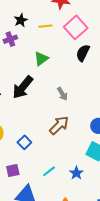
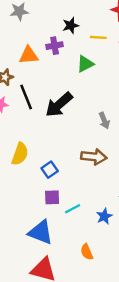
green triangle: (41, 59) -> (85, 64), moved
brown arrow: (59, 125) -> (94, 157), turned 40
purple square: (13, 170) -> (52, 197), moved

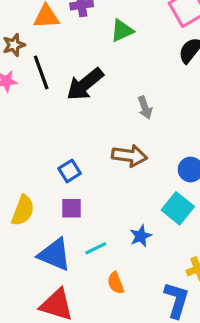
yellow semicircle: (20, 154) -> (23, 210), moved
cyan line: (73, 209) -> (96, 248), moved

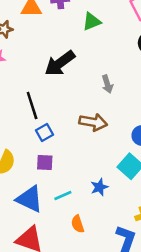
black line: (41, 72) -> (32, 106), moved

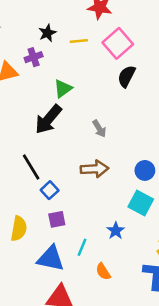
green triangle: (92, 22) -> (63, 89), moved
cyan line: (63, 195) -> (82, 247), turned -30

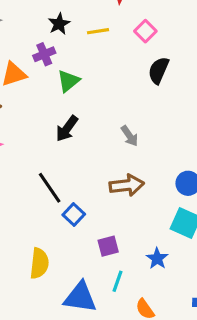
pink square: (118, 43) -> (145, 31), size x0.6
green triangle: (63, 89) -> (68, 81), moved
black arrow: (48, 119) -> (67, 129), size x0.7
purple square: (57, 219) -> (108, 246), moved

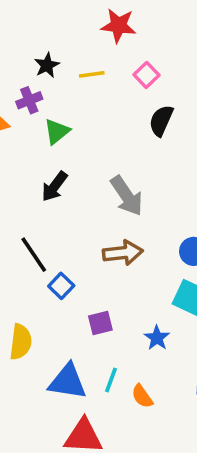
gray arrow: (129, 136) -> (127, 196), size x1.6
cyan line: (118, 281) -> (111, 380), moved

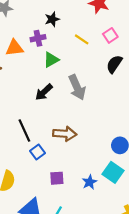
yellow line: (92, 74) -> (82, 39), moved, turned 32
gray arrow: (127, 196) -> (77, 87), moved
brown arrow: (123, 253) -> (65, 134), moved
blue star: (157, 338) -> (90, 182), moved

